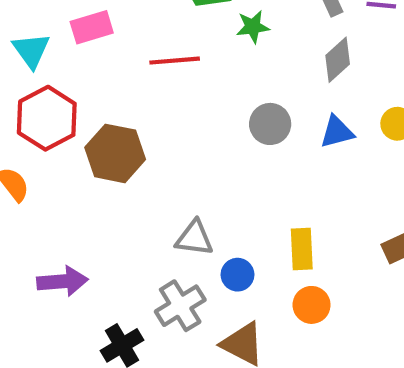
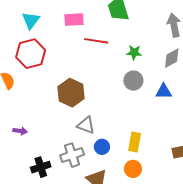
pink rectangle: (92, 27) -> (74, 20), moved
green star: (253, 27) -> (134, 52), moved
brown hexagon: (115, 153) -> (71, 93), moved
purple arrow: (62, 281) -> (20, 131), size x0.6

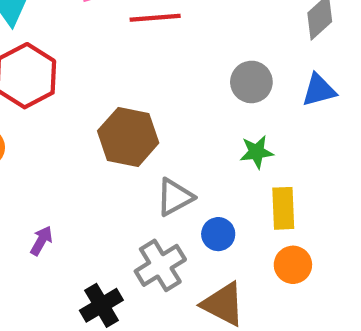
green star: (134, 52) -> (256, 152), moved
gray triangle: (86, 125) -> (175, 197), turned -36
purple arrow: (20, 131) -> (41, 241), turned -56

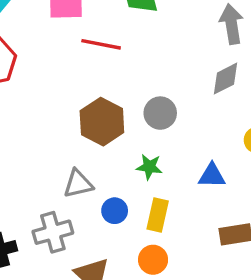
blue triangle: (319, 90) -> (212, 176), moved
brown hexagon: (128, 137) -> (102, 122), moved
blue circle: (218, 234) -> (115, 211), moved

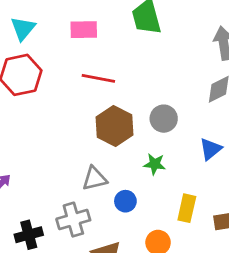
red line: (101, 44) -> (98, 78), moved
blue triangle: (212, 176) -> (211, 149), moved, turned -40
yellow rectangle: (158, 215) -> (187, 208), moved

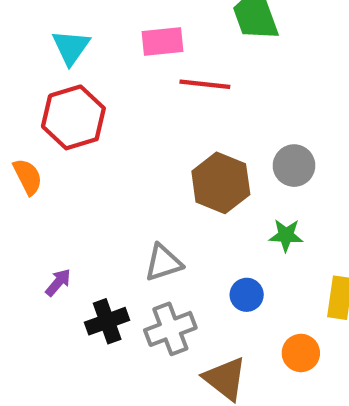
red line: (98, 78) -> (205, 84), moved
gray triangle: (95, 179) -> (163, 263), moved
black cross: (29, 235) -> (107, 321), moved

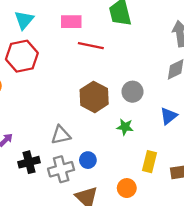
blue circle: (247, 295) -> (88, 160), moved

